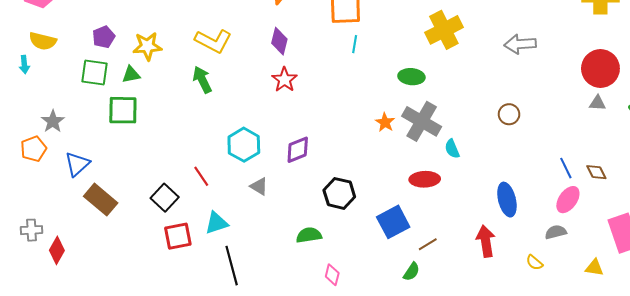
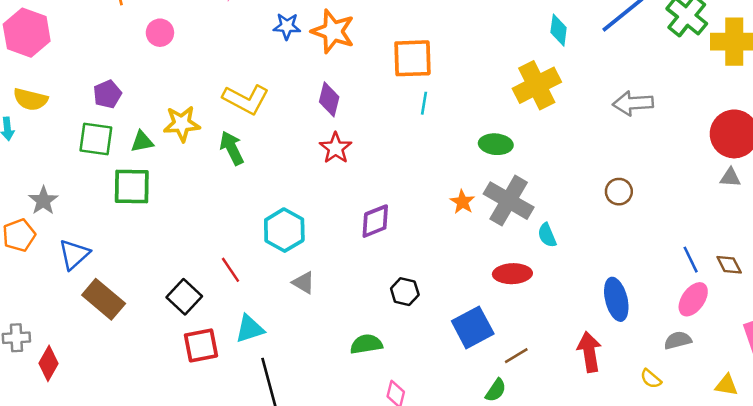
yellow star: (147, 46) -> (182, 124), moved
purple diamond: (298, 150) -> (375, 221), moved
black hexagon: (339, 193) -> (405, 292), size x0.7

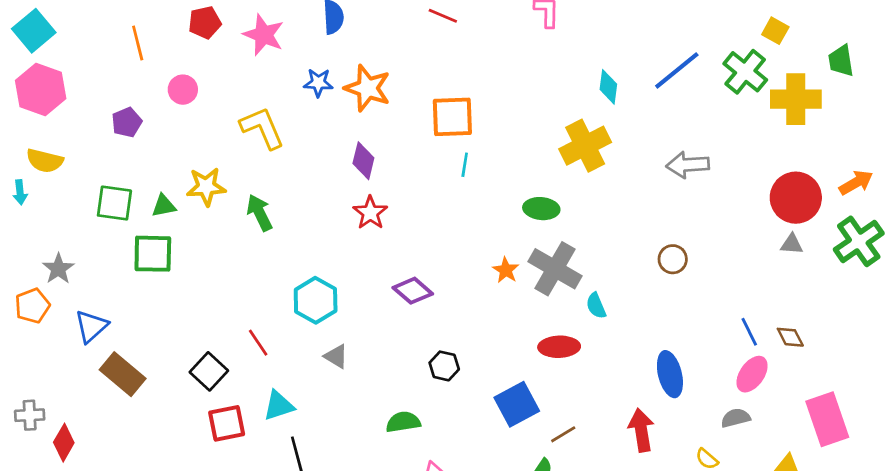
purple pentagon: (107, 94) -> (127, 122), moved
yellow L-shape: (246, 99) -> (262, 128), moved, turned -141
purple diamond: (375, 221) -> (413, 291), turned 63

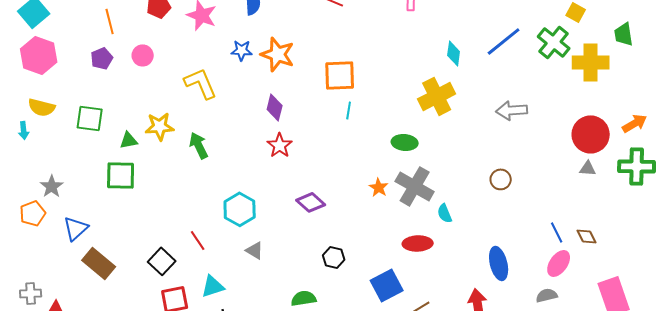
purple pentagon: (127, 122) -> (102, 58), moved
green square: (114, 203) -> (90, 118), moved
green cross: (859, 241) -> (637, 166), turned 36

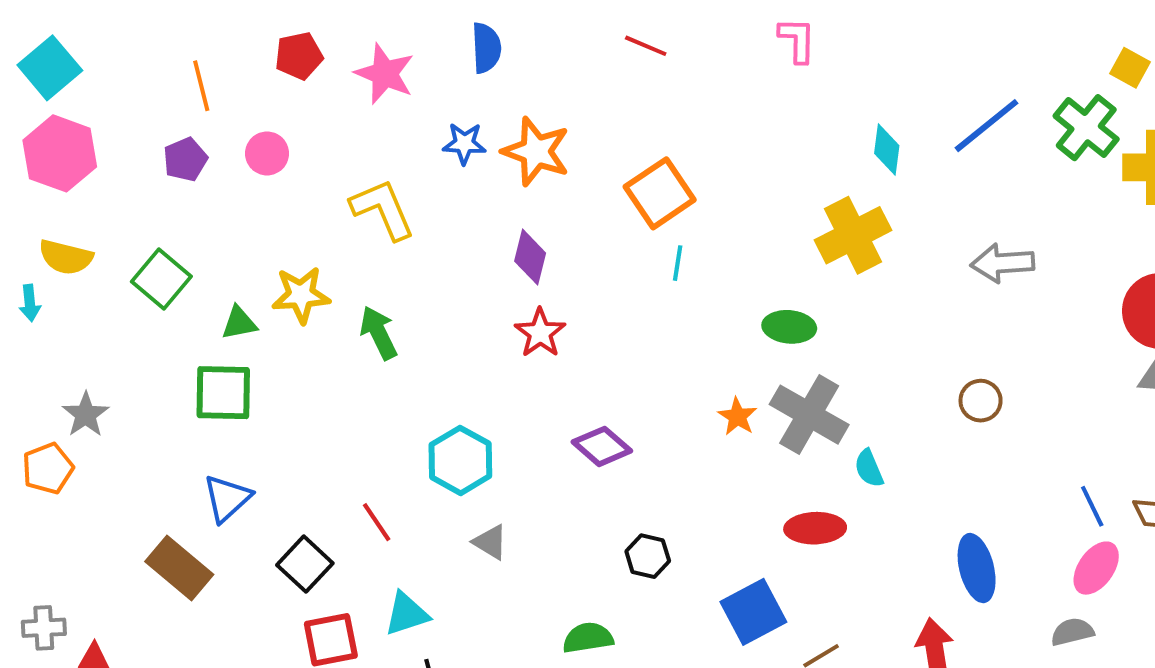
orange square: (340, 75) -> (660, 193), turned -32
green square: (90, 118) -> (161, 279), turned 32
blue triangle: (76, 228) -> (227, 498), moved

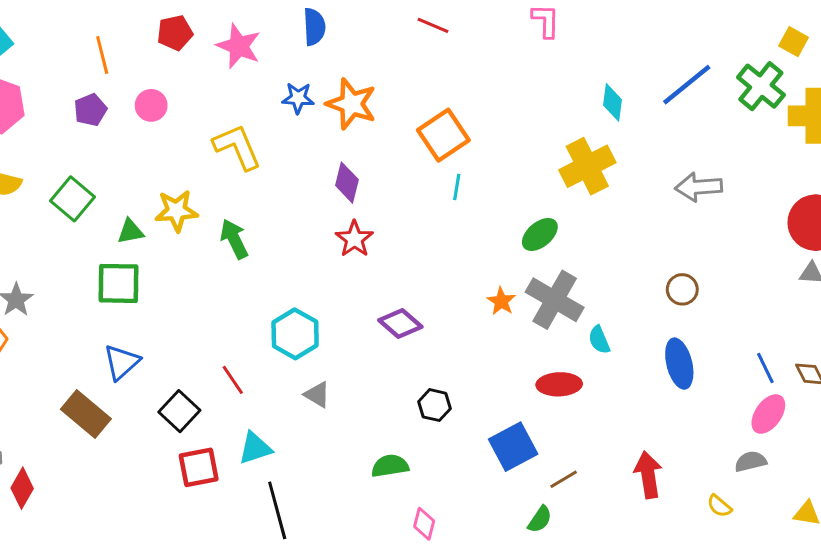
green ellipse: (789, 327) -> (540, 234), turned -45
blue ellipse: (977, 568) -> (679, 364), moved

